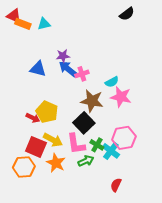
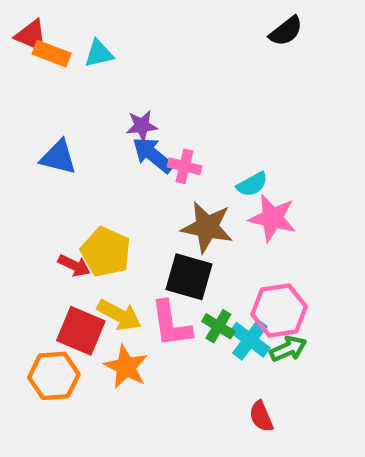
blue triangle: (38, 69) -> (58, 157), moved
pink cross: (82, 74) -> (185, 166), turned 32
black square: (84, 123) -> (189, 277), turned -30
green arrow: (86, 161) -> (288, 349), moved
red semicircle: (116, 185) -> (261, 416), turned -48

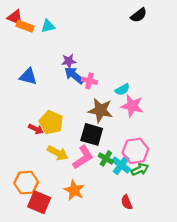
pink L-shape: (171, 324) -> (83, 157), turned -115
red square: (81, 331) -> (39, 202), moved
orange star: (126, 367) -> (74, 190), moved

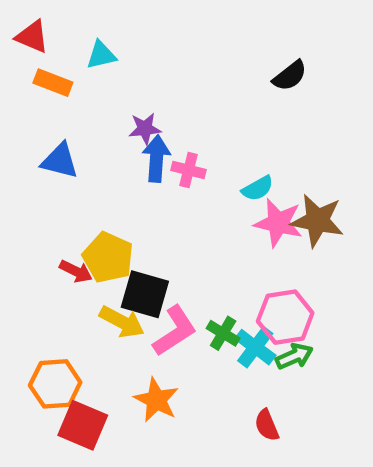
black semicircle: (139, 15) -> (290, 76), moved
orange rectangle: (25, 26) -> (53, 83), moved
blue arrow: (74, 75) -> (156, 159), turned 55
brown star: (100, 110) -> (317, 221), moved
black square: (92, 134) -> (145, 294), moved

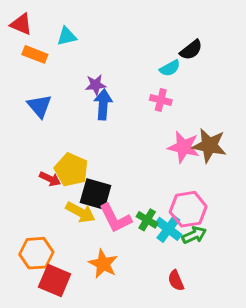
blue triangle: (60, 161) -> (39, 106), turned 36
pink cross: (189, 170) -> (161, 100), moved
cyan semicircle: (258, 188) -> (170, 68), moved
pink L-shape: (175, 331) -> (115, 218), turned 96

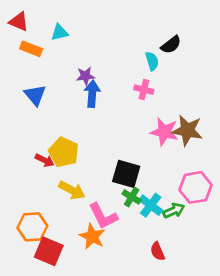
cyan semicircle: (170, 68) -> (152, 61), turned -78
black square: (96, 194) -> (126, 174), moved
pink hexagon: (188, 209) -> (195, 187), moved
pink L-shape: (115, 218) -> (103, 216), moved

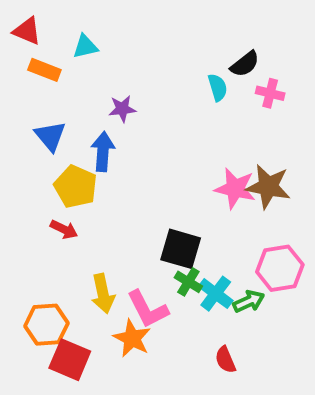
pink cross: (144, 90) -> (270, 93), moved
blue arrow: (92, 94) -> (103, 152), moved
yellow pentagon: (64, 152) -> (76, 187), moved
yellow arrow: (72, 190) -> (103, 294), moved, turned 50

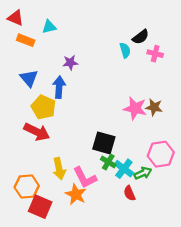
brown star: (268, 187) -> (154, 107), size x0.7
red arrow: (64, 229) -> (37, 132), size x1.6
red semicircle: (225, 360) -> (129, 193), moved

